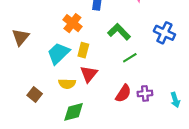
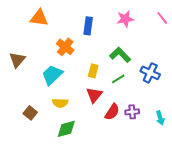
green L-shape: (119, 32) -> (120, 55), moved
blue cross: (164, 33) -> (150, 73), moved
yellow rectangle: (83, 50) -> (93, 71), moved
red triangle: (89, 74) -> (94, 95), moved

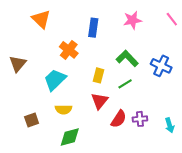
orange triangle: (39, 18) -> (41, 19), turned 36
blue cross: (150, 73) -> (161, 66), moved
brown square: (30, 113) -> (32, 120), turned 32

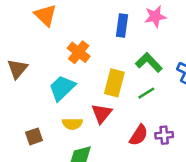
blue rectangle: (93, 28) -> (122, 25), moved
yellow rectangle: (98, 75) -> (114, 83), size x1.5
red triangle: (100, 101) -> (102, 113), moved

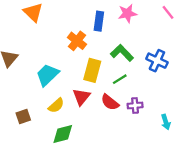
orange cross: (79, 52) -> (77, 41), moved
yellow semicircle: (72, 124) -> (56, 106), turned -42
red semicircle: (139, 135) -> (110, 102), moved, turned 96
purple cross: (164, 135) -> (135, 106), moved

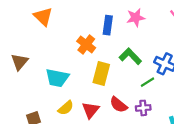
cyan trapezoid: (47, 75) -> (57, 78), turned -125
green line: (120, 79) -> (147, 82), moved
red triangle: (81, 97) -> (91, 110), moved

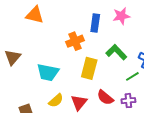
orange triangle: (43, 17) -> (35, 15), turned -30
orange cross: (86, 44) -> (75, 41), turned 30

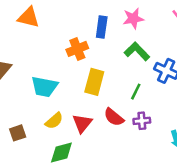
green L-shape: (116, 52) -> (137, 51), moved
green line: (132, 76) -> (136, 92), moved, turned -32

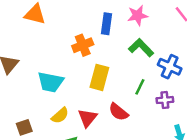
purple cross: (142, 121) -> (165, 100), moved

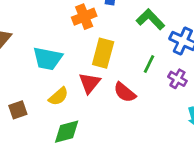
purple cross: (165, 100) -> (177, 79), turned 35
red triangle: (87, 118) -> (90, 83), moved

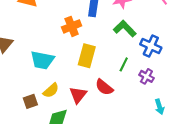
red triangle: (90, 83) -> (78, 95), moved
brown square: (18, 110) -> (30, 101), moved

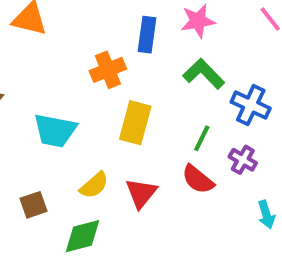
red semicircle: (104, 87) -> (198, 179), moved
yellow semicircle: (51, 90) -> (94, 185), moved
red triangle: (78, 95) -> (141, 193), moved

